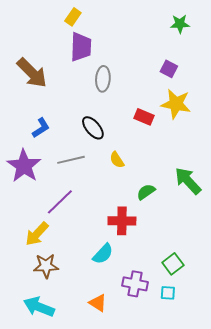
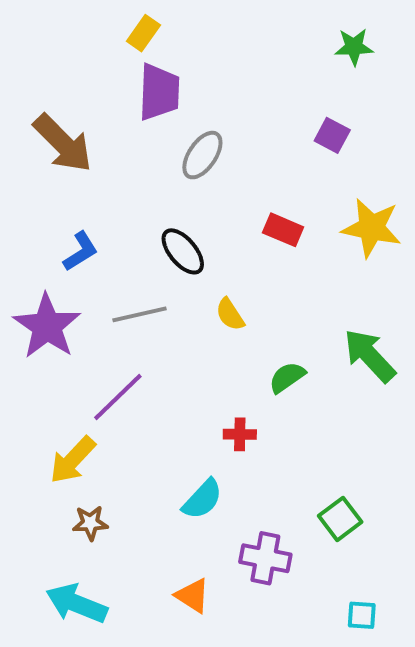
gray ellipse: (103, 79) -> (202, 155), turned 30
yellow star: (176, 104) -> (372, 228), moved
red cross: (122, 221) -> (240, 434), size x0.6
brown star: (46, 266) -> (90, 523), size x0.7
cyan square: (168, 293) -> (362, 615), moved

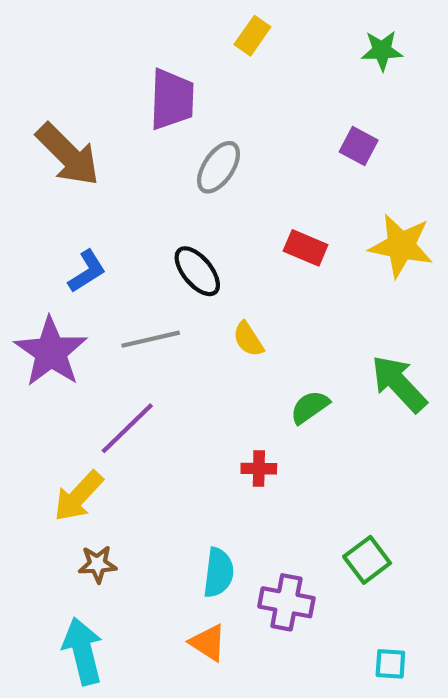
yellow rectangle: (143, 33) -> (252, 36), moved
cyan semicircle: (202, 499) -> (219, 573), moved, turned -36
cyan arrow: (77, 604) -> (83, 651), turned 54

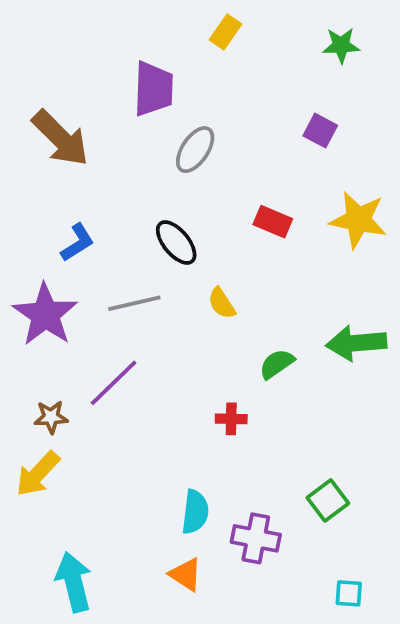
green arrow: (399, 384) -> (356, 343), turned -52
yellow arrow: (78, 496) -> (38, 474), moved
brown star: (98, 564) -> (51, 417), moved

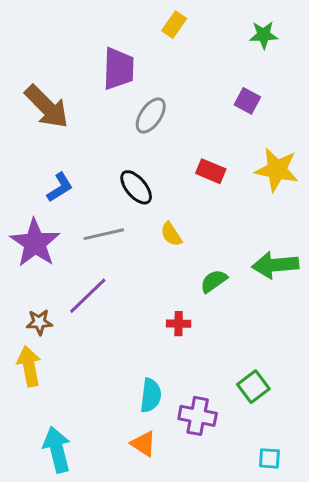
yellow arrow: (38, 474) -> (29, 366), turned 126

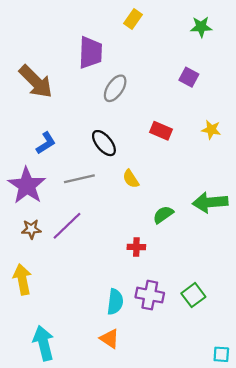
yellow star: (277, 170) -> (211, 130), size x0.6
brown star: (39, 322) -> (31, 229), moved
purple cross: (198, 416) -> (150, 295), moved
cyan square: (269, 458) -> (221, 354), moved

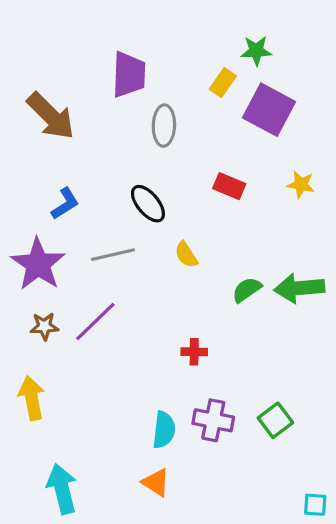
yellow rectangle: (133, 19) -> (223, 83), moved
green star: (201, 27) -> (256, 51), moved
purple square: (189, 77) -> (269, 110), size x1.8
gray ellipse: (115, 88) -> (164, 126), turned -32
green semicircle: (163, 215) -> (247, 290), moved

